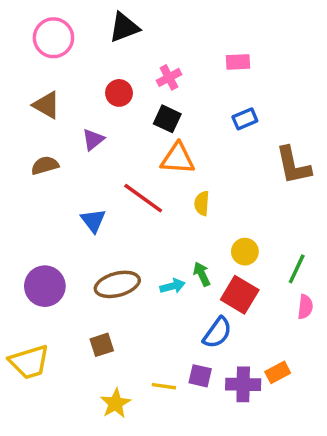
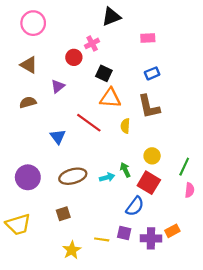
black triangle: (124, 27) -> (111, 17), moved
pink cross: (169, 77) -> (92, 43), moved
brown L-shape: (293, 165) -> (149, 107), moved

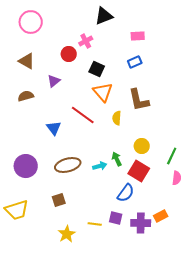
blue rectangle: (152, 73) -> (135, 62), moved
orange triangle: (110, 98) -> (103, 92), turned 45

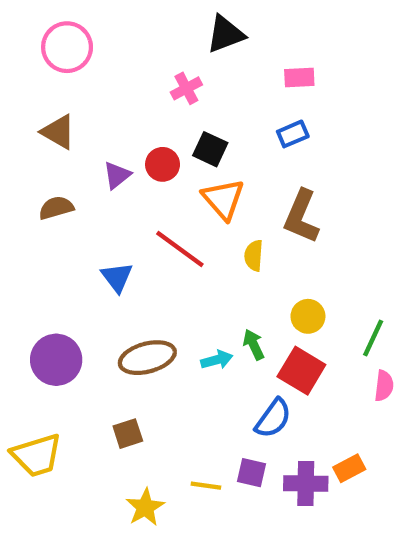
red circle: (69, 54) -> (163, 164), moved
brown L-shape: (139, 100) -> (301, 216), turned 35

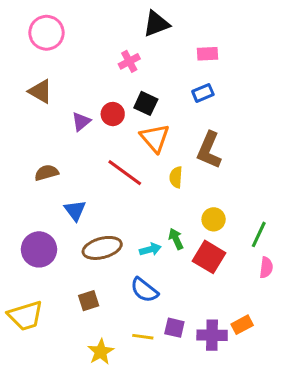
brown semicircle: (56, 208) -> (46, 173), moved
blue triangle: (117, 277) -> (75, 210), moved
blue semicircle: (273, 418) -> (144, 290), moved, turned 92

